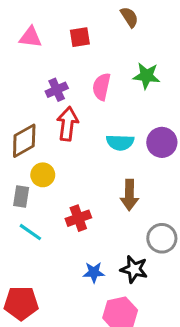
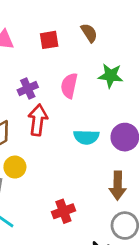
brown semicircle: (129, 17) -> (89, 33), moved
brown arrow: (129, 195) -> (118, 186), moved
red cross: (78, 218) -> (63, 211), moved

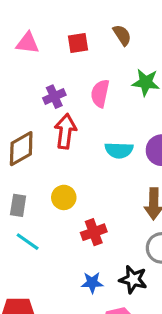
yellow circle: (15, 167) -> (64, 197), moved

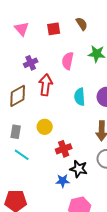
pink triangle: (28, 43) -> (22, 29), turned 42
purple cross: (54, 97) -> (31, 63), moved
cyan semicircle: (119, 150) -> (80, 97), turned 84
black star: (133, 279) -> (79, 169), moved

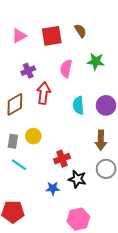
pink triangle: (22, 29) -> (19, 36), turned 42
red square: (54, 29) -> (52, 36), size x1.5
yellow circle: (45, 127) -> (33, 136), moved
blue star: (63, 181) -> (53, 188), moved

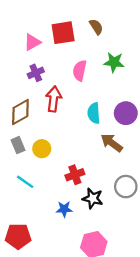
pink triangle: (19, 36) -> (32, 42), moved
brown arrow: (101, 140) -> (112, 143), moved, turned 126
gray rectangle: (13, 141) -> (18, 145), moved, turned -32

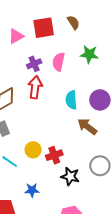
purple cross: (36, 73) -> (34, 64), moved
yellow circle: (42, 149) -> (33, 150), moved
blue star: (64, 209) -> (32, 190), moved

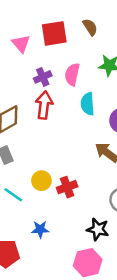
pink triangle: (16, 36) -> (21, 44), turned -42
cyan semicircle: (71, 100) -> (88, 104), moved
black star: (70, 176) -> (98, 229), moved

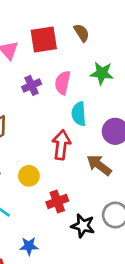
red arrow: (44, 105) -> (61, 145), moved
yellow circle: (41, 181) -> (29, 176), moved
black star: (98, 229) -> (83, 226), moved

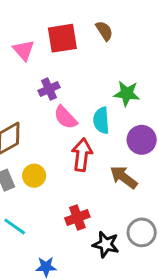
green star: (102, 73) -> (127, 94), moved
pink semicircle: (63, 83) -> (65, 117), moved, turned -55
yellow circle: (29, 176) -> (34, 176), moved

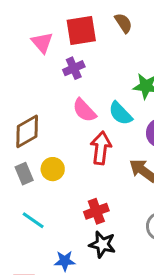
purple cross: (49, 89) -> (74, 68), moved
cyan semicircle: (101, 120) -> (120, 113), turned -40
black star: (106, 244) -> (102, 244), moved

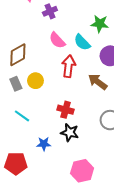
red cross: (96, 211) -> (66, 110), turned 35

